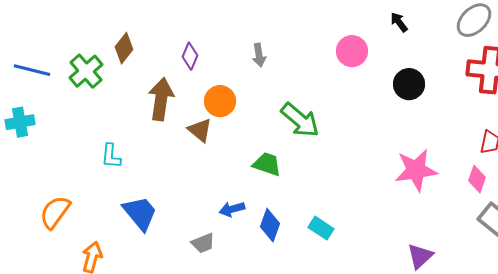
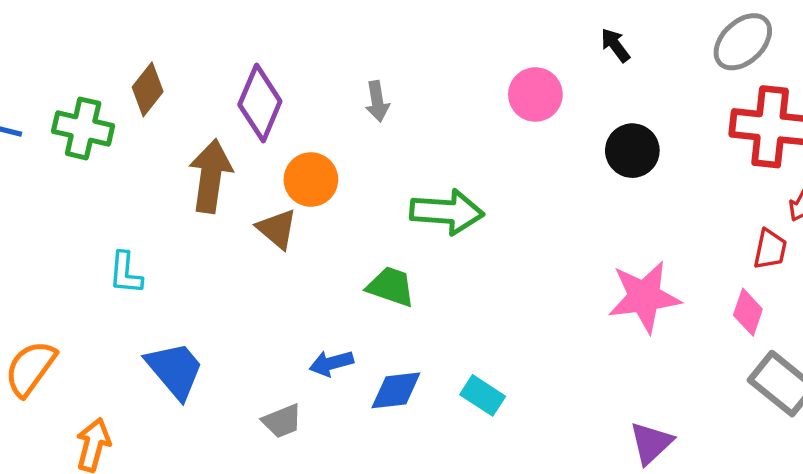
purple diamond: (190, 56) -> (260, 103), size x1.6
green cross: (86, 71) -> (83, 128), turned -36
green arrow: (300, 120) -> (447, 212), turned -36
blue diamond: (270, 225) -> (396, 390), turned 64

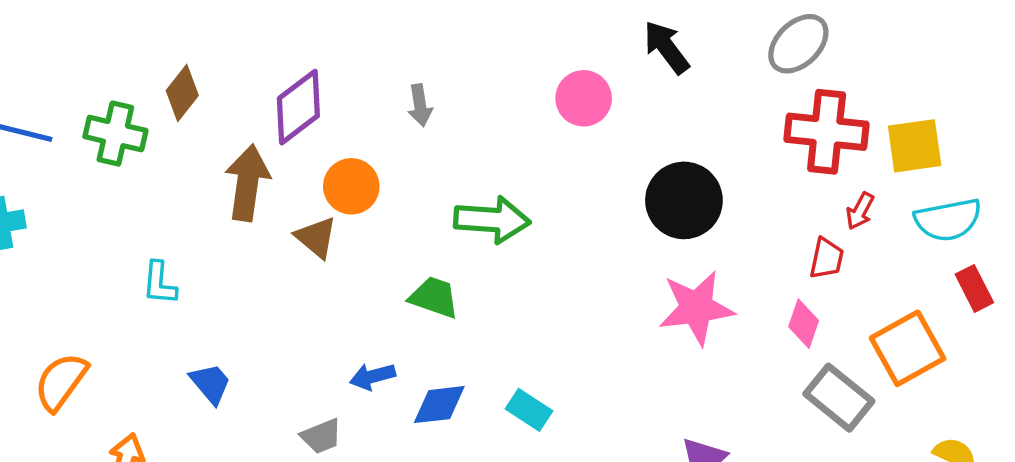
black arrow: (615, 45) -> (666, 47), size x1.5
purple diamond: (260, 103) -> (298, 107), turned 30
black circle: (632, 151) -> (684, 200), moved, size x1.4
blue trapezoid: (175, 370) -> (210, 383), size x0.7

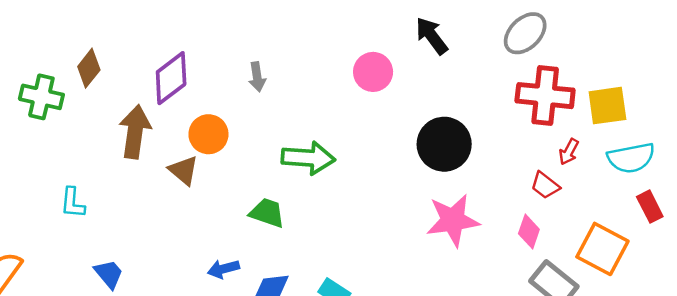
red trapezoid: (827, 258) -> (545, 185), turned 116
orange square: (908, 348) -> (602, 249), turned -33

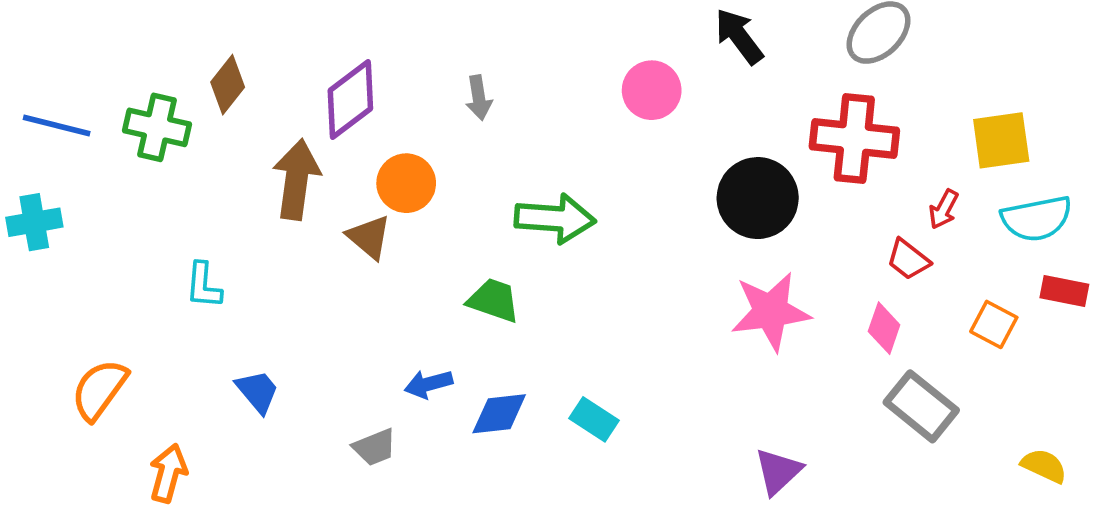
red cross: (545, 96) -> (854, 139), moved
red rectangle: (650, 207) -> (1064, 291), turned -52
orange square: (602, 249) -> (994, 324), moved, size x0.6

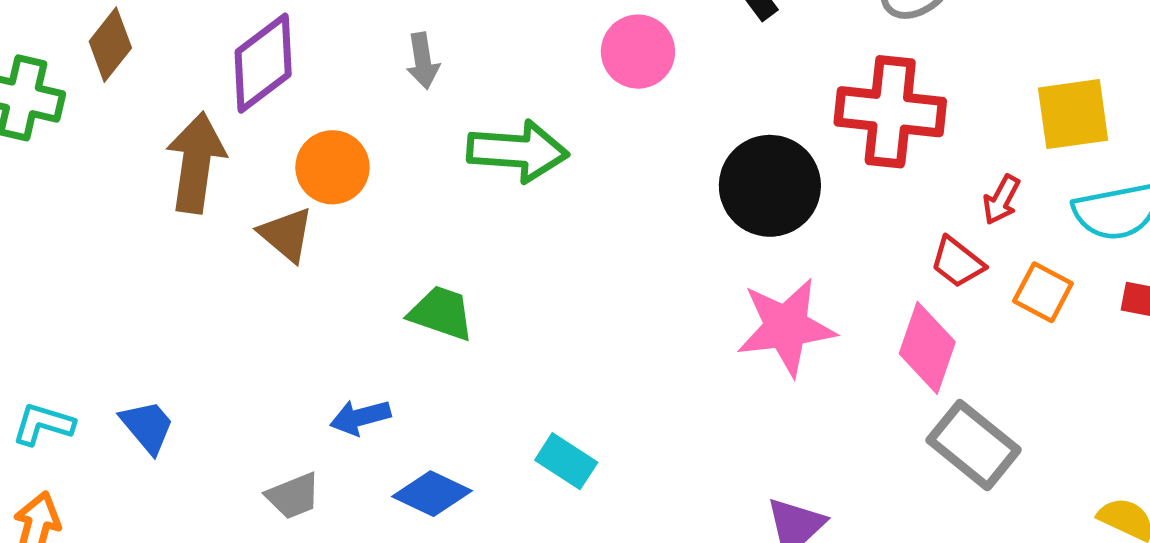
green arrow: (555, 218) -> (518, 151), moved
cyan L-shape: (204, 285) -> (43, 424), moved, turned 102
orange square: (994, 324) -> (1043, 292), moved
pink diamond: (884, 328) -> (927, 348), size x1.4
blue diamond: (499, 414) -> (432, 494), moved, turned 32

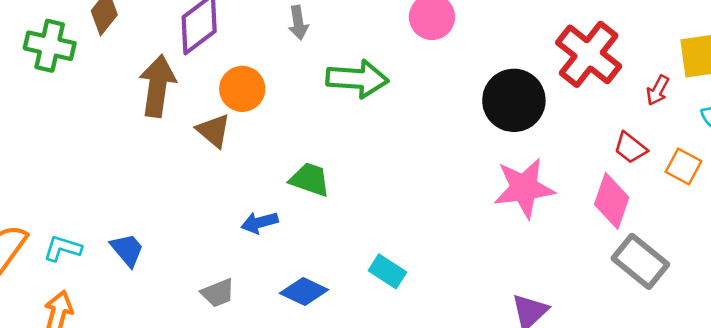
red cross: (890, 112) -> (589, 54), turned 32
red arrow: (1001, 200) -> (658, 90), moved
blue arrow: (360, 417) -> (259, 223), moved

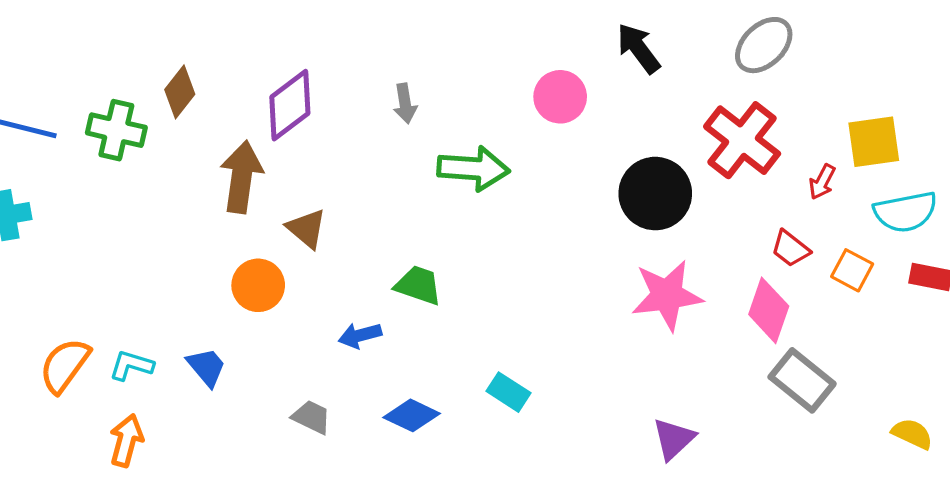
orange circle: (242, 89) -> (258, 285), moved
gray trapezoid: (218, 293) -> (312, 417), turned -132

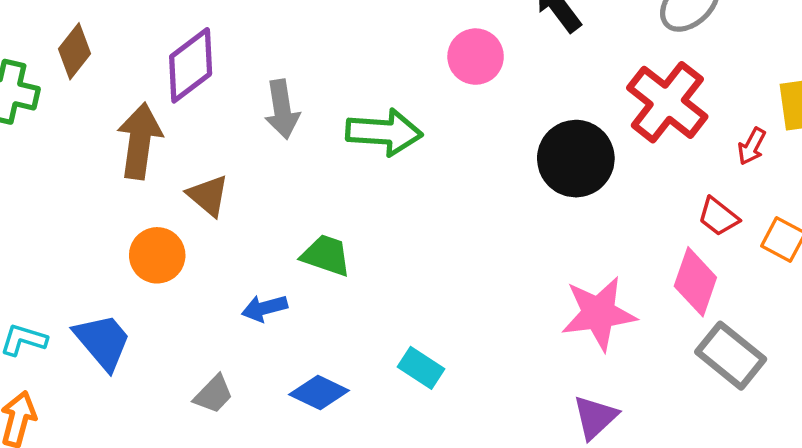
gray arrow: (405, 103) -> (282, 109), moved, size x1.4
pink star: (667, 295) -> (599, 313), moved
blue trapezoid: (206, 367) -> (103, 342), size x1.4
gray trapezoid: (312, 417) -> (213, 394), turned 108

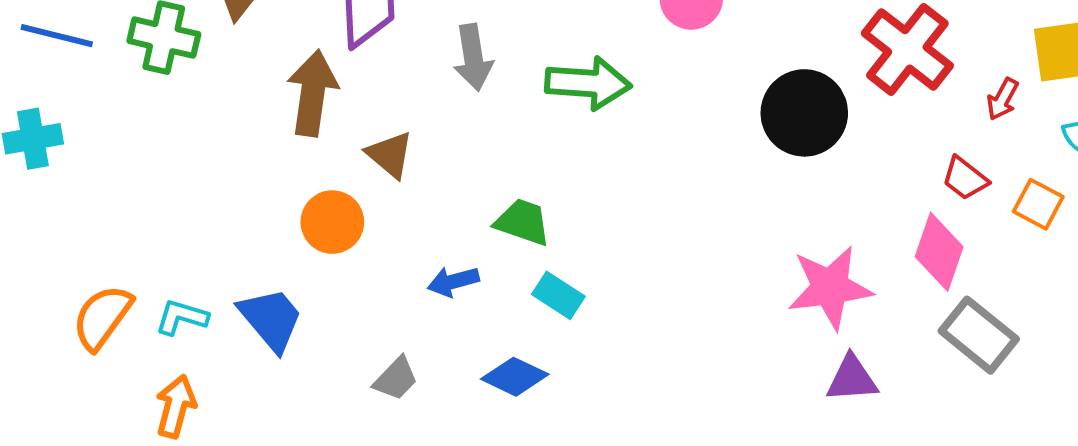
cyan rectangle: (421, 368) -> (558, 295), moved
purple triangle: (595, 417) -> (852, 379), moved, turned 39

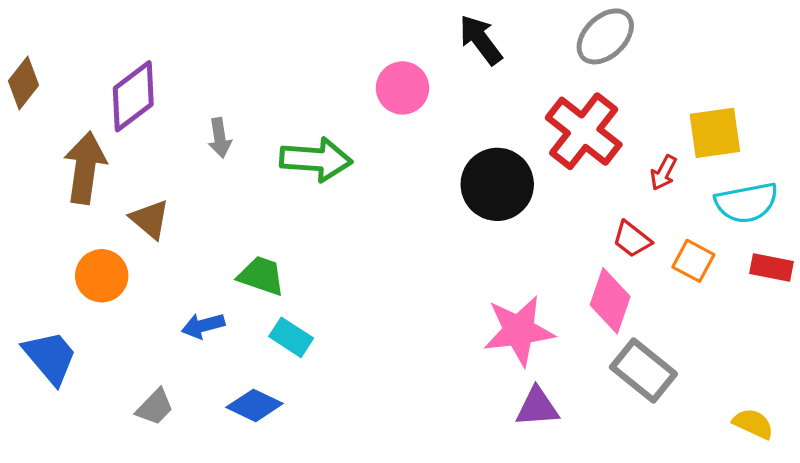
gray arrow: (473, 57) -> (220, 138), size x0.7

